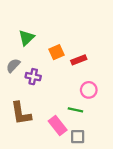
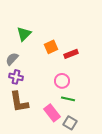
purple cross: (33, 77) -> (16, 77), moved
pink circle: (89, 90) -> (62, 81), moved
gray square: (78, 137) -> (70, 123), turned 32

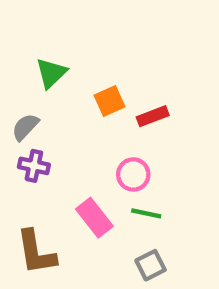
brown L-shape: (19, 102) -> (36, 252), moved
pink rectangle: (52, 113) -> (94, 218), moved
gray square: (70, 123) -> (151, 265), turned 32

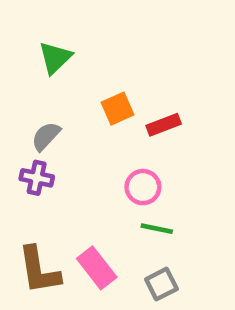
green triangle: (51, 73) -> (55, 58), moved
gray semicircle: (25, 127) -> (46, 136), moved
pink rectangle: (94, 218) -> (97, 268), moved

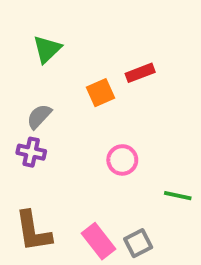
red rectangle: (164, 125) -> (140, 73), moved
green line: (157, 229) -> (178, 196), moved
pink rectangle: (97, 268) -> (99, 241), moved

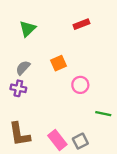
red rectangle: (140, 73) -> (81, 24), moved
orange square: (100, 93) -> (58, 63), moved
pink circle: (122, 160) -> (80, 85), moved

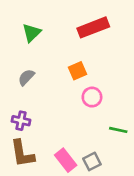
red rectangle: (81, 24) -> (93, 27), size x1.6
orange square: (58, 63) -> (78, 71), moved
purple cross: (18, 88) -> (21, 121), moved

